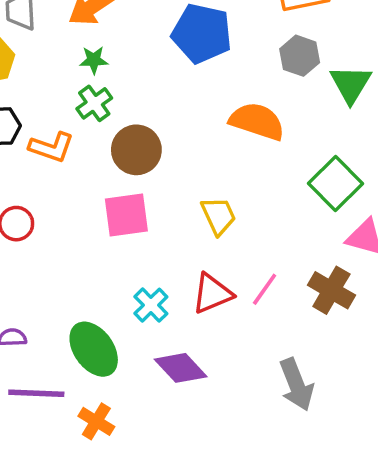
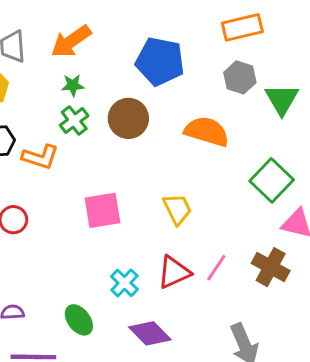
brown circle: (136, 150) -> (128, 118), moved
green ellipse: (94, 349) -> (79, 320), size x0.7

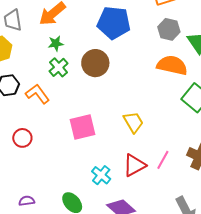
orange semicircle: (207, 132) -> (172, 65), moved
orange L-shape: (40, 157) -> (37, 94), turned -140

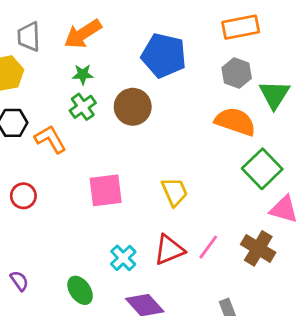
purple semicircle: (27, 201) -> (19, 281), turned 56

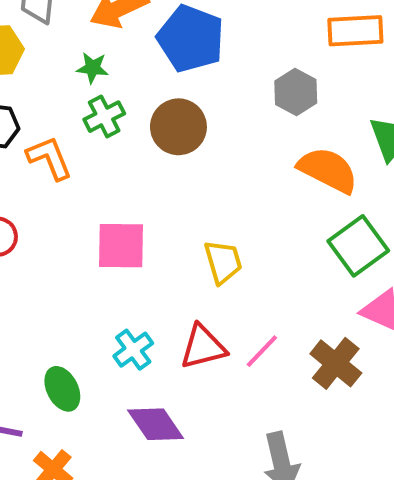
blue pentagon: (164, 55) -> (191, 39), moved
gray hexagon: (237, 73) -> (296, 92), moved
green star: (83, 74) -> (93, 68), moved

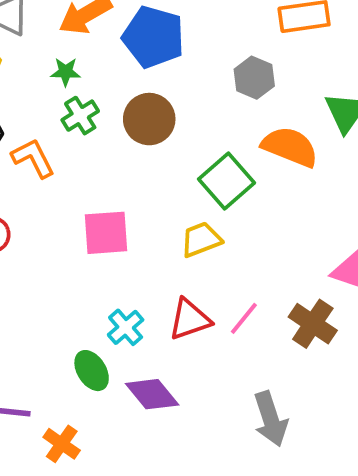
green square: (358, 246) -> (226, 181), moved
yellow trapezoid: (223, 262) -> (201, 240), turned -90
green ellipse: (62, 389) -> (92, 371), moved

